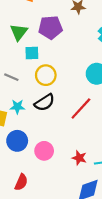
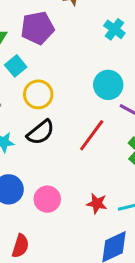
cyan square: (32, 53) -> (16, 66), turned -32

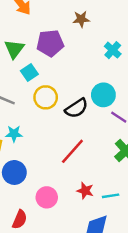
black semicircle: (41, 132) -> (76, 108), moved
red line: (92, 135) -> (72, 151), moved
pink circle: (47, 199) -> (47, 197), moved

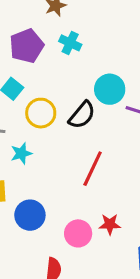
cyan cross: (113, 50) -> (70, 43), moved
cyan star: (14, 134) -> (21, 153), moved
red star: (85, 191) -> (110, 224), moved

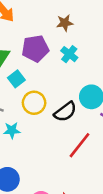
red line: (93, 169) -> (80, 145), moved

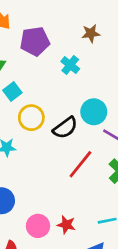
brown star: (65, 23) -> (91, 33), moved
purple pentagon: (35, 49) -> (35, 41), moved

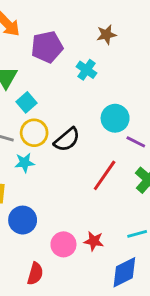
yellow circle: (31, 118) -> (34, 133), moved
black semicircle: (65, 128) -> (67, 140), moved

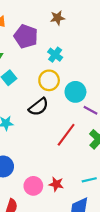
brown star: (106, 35) -> (58, 18), moved
purple pentagon: (47, 47) -> (26, 36), turned 30
yellow circle: (34, 133) -> (49, 80), moved

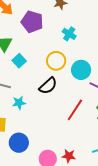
cyan cross: (55, 55) -> (69, 34), moved

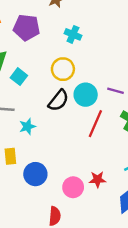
cyan circle: (81, 70) -> (86, 95), moved

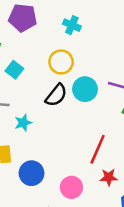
red line: (95, 124) -> (98, 149), moved
red star: (97, 179) -> (109, 177), moved

